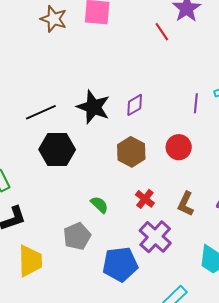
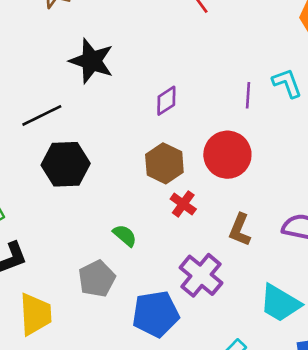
black star: (93, 107) -> (92, 61), moved
red circle: (179, 147) -> (227, 155), size x1.4
red cross: (145, 199) -> (183, 204), moved

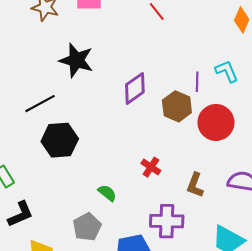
purple diamond: (166, 101) -> (135, 88), size x1.4
red circle: (227, 155) -> (216, 122), moved
brown hexagon: (164, 163) -> (177, 106), moved
purple cross: (201, 275) -> (167, 221), turned -36

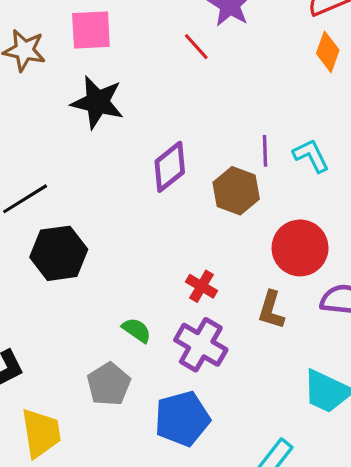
black star: (76, 60) -> (97, 102), moved
cyan L-shape: (227, 71) -> (311, 156), moved
red circle: (216, 122) -> (300, 248), moved
purple cross: (167, 221) -> (201, 345), moved, turned 32

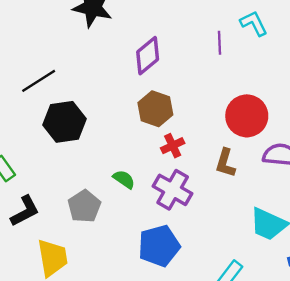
cyan L-shape: (311, 156) -> (254, 23), moved
brown hexagon: (236, 191) -> (155, 109), moved
red cross: (202, 286) -> (173, 146), turned 35
gray pentagon: (109, 384) -> (84, 206), moved

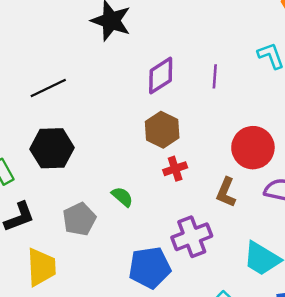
purple line: (220, 43) -> (215, 76), moved
black hexagon: (65, 122) -> (52, 148), moved
purple cross: (173, 190) -> (192, 237), moved, turned 33

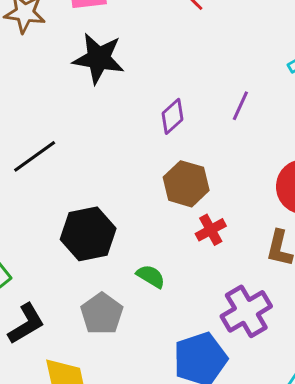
purple diamond: (161, 76) -> (173, 116), size x0.7
purple line: (215, 76) -> (240, 106), turned 30
black hexagon: (52, 148) -> (88, 234), moved

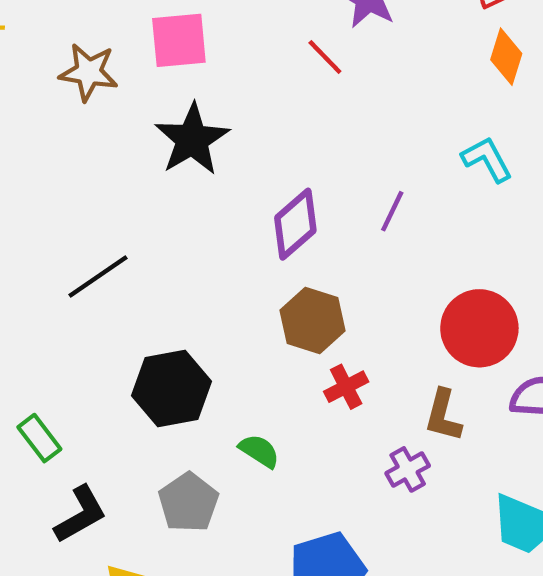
black star: (99, 58) -> (192, 139), turned 30
purple diamond: (173, 116) -> (295, 224), size x1.4
purple cross: (246, 311) -> (408, 469), moved, size x0.6

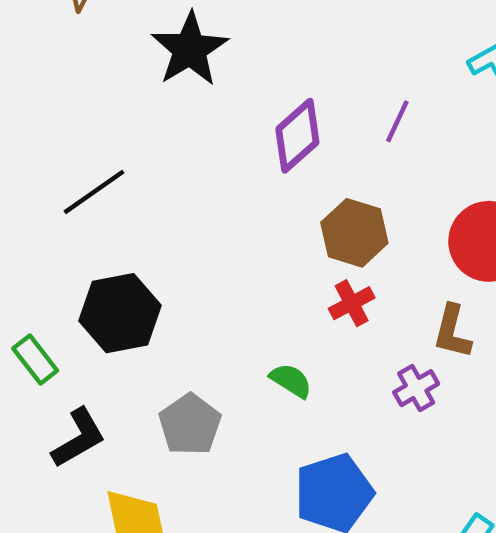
brown hexagon: (313, 321) -> (354, 233), moved
black hexagon: (172, 389) -> (120, 313), moved
green semicircle: (259, 451) -> (291, 381), moved

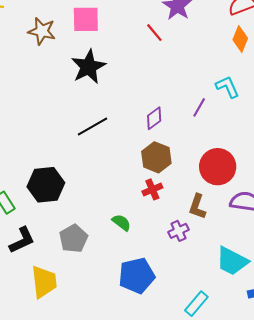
purple line: (397, 121) -> (199, 107), moved
purple diamond: (297, 136) -> (154, 118), moved, size x0.7
black line: (94, 192) -> (92, 126), moved

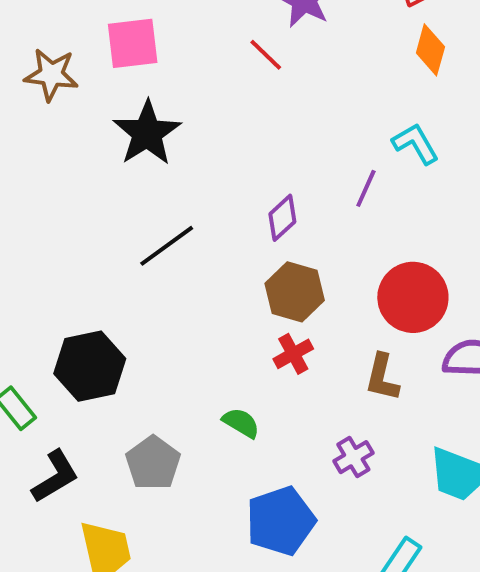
purple cross: (179, 231) -> (353, 457), moved

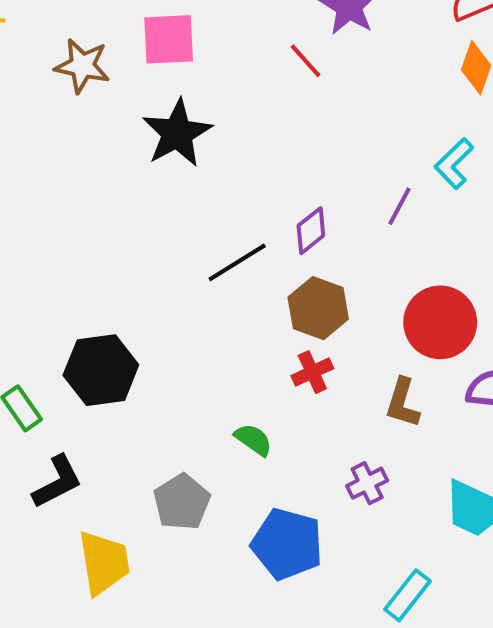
cyan L-shape: (416, 144) -> (454, 164), turned -108
black line: (167, 246) -> (237, 262), moved
gray pentagon: (153, 463) -> (182, 502), moved
blue pentagon: (281, 521) -> (287, 544), turned 30

